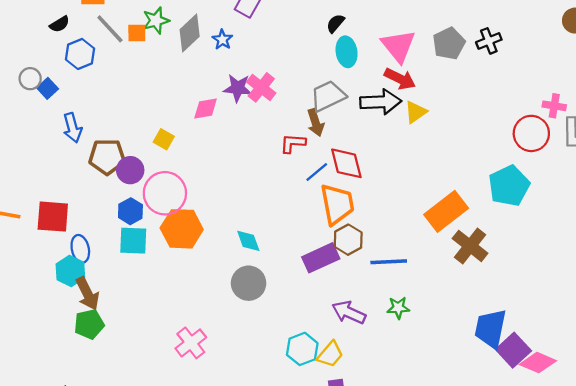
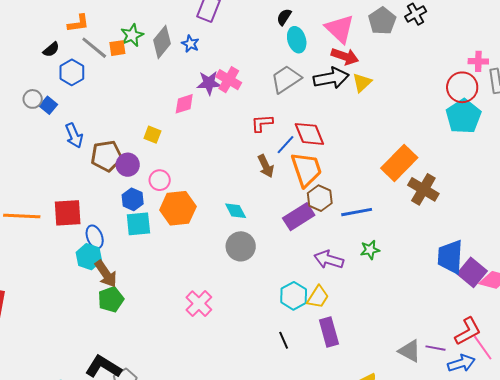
brown arrow: (316, 123) -> (266, 166), moved
cyan pentagon: (509, 186) -> (463, 116), moved
pink circle: (165, 193) -> (160, 180), size x0.6

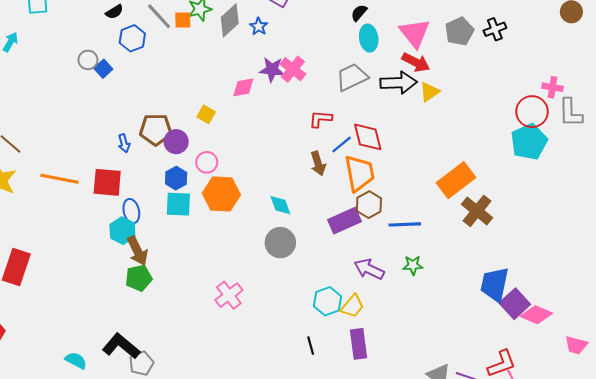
blue arrow: (74, 136) -> (124, 143), moved, size x0.7

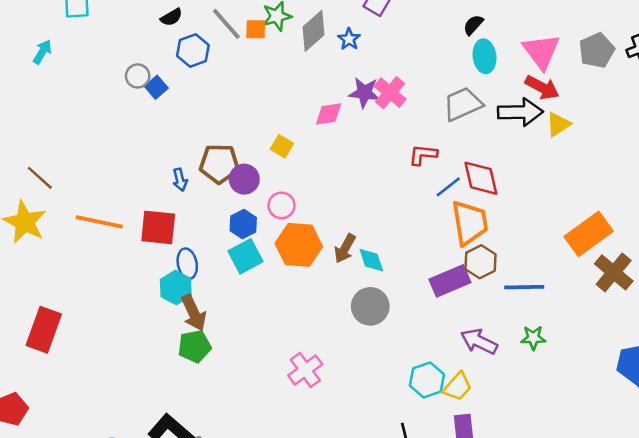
brown arrow: (318, 164) -> (345, 248), moved, turned 45
cyan square: (178, 204) -> (245, 256), turned -32

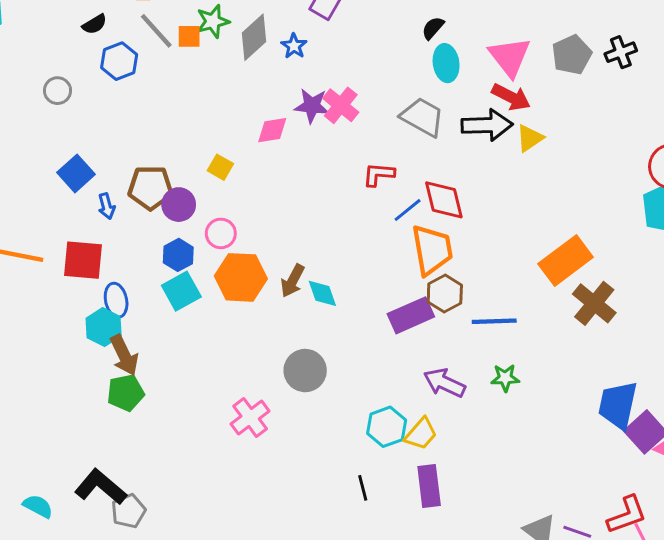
blue square: (156, 87) -> (76, 173), moved, size x1.4
gray trapezoid: (463, 104) -> (422, 117), turned 54
gray circle: (370, 306) -> (305, 371), moved

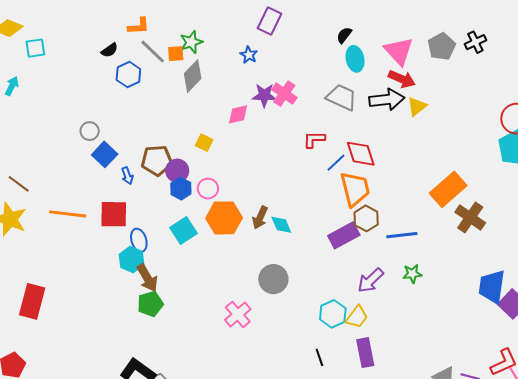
gray diamond: (254, 37) -> (193, 76), moved
gray circle: (58, 91) -> (90, 131), moved
blue hexagon: (178, 255) -> (181, 189), moved
purple arrow: (444, 383) -> (371, 280), turned -64

